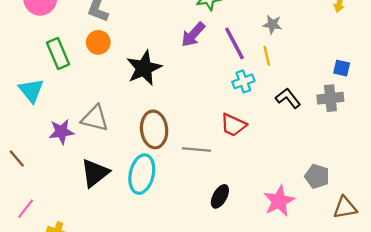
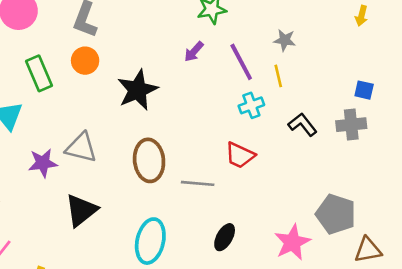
purple arrow: (193, 35) -> (194, 52), size x0.7
cyan ellipse: (142, 174) -> (150, 241), moved
gray pentagon: (317, 176) -> (336, 214), size x1.4

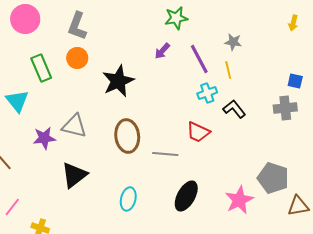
black L-shape: (303, 125) -> (234, 109), moved
black ellipse: (225, 237) -> (186, 196), size x1.4
cyan ellipse: (150, 241) -> (128, 199), size x0.7

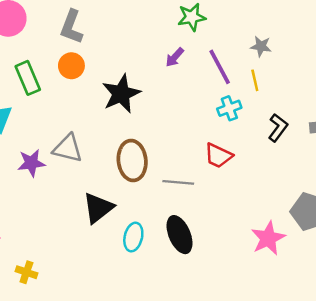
black L-shape: (234, 109) -> (278, 128), moved, turned 75
black triangle: (74, 175) -> (98, 208), moved
black ellipse: (186, 196) -> (180, 235), moved, turned -52

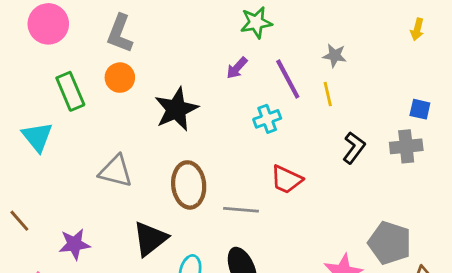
cyan cross: (229, 108) -> (267, 119), moved
purple star: (31, 163) -> (74, 244), moved

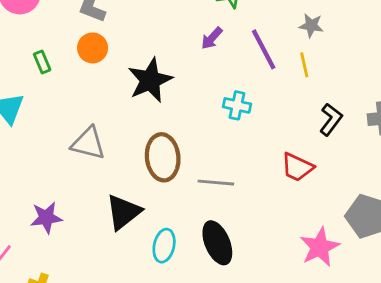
green rectangle: (70, 91) -> (42, 62), size x0.6
cyan cross: (267, 119) -> (237, 105), moved, turned 32
red trapezoid: (286, 179) -> (297, 167), moved

